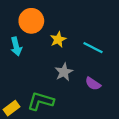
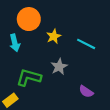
purple semicircle: (93, 84) -> (86, 92), moved
green L-shape: (41, 101) -> (29, 77), moved

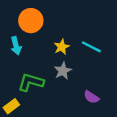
yellow star: (54, 36) -> (62, 47), moved

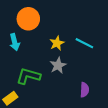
purple semicircle: (91, 97) -> (84, 90), turned -120

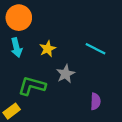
orange circle: (28, 19) -> (19, 18), moved
yellow star: (57, 43) -> (48, 49), moved

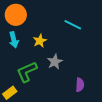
cyan line: (95, 49) -> (73, 25), moved
green L-shape: (32, 86) -> (27, 72), turned -40

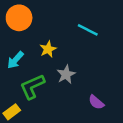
cyan arrow: (14, 40) -> (15, 60), moved, turned 56
purple semicircle: (80, 85) -> (96, 102), turned 128

